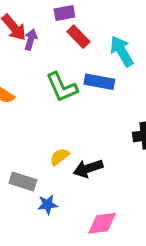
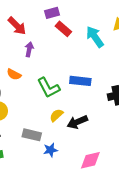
purple arrow: (31, 40) -> (29, 49), moved
blue rectangle: (99, 82) -> (80, 81), moved
green L-shape: (62, 87) -> (48, 88), moved

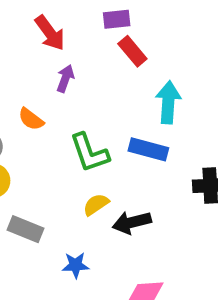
cyan arrow: (95, 37) -> (168, 102), moved, turned 30
gray rectangle: (32, 135) -> (25, 229), moved

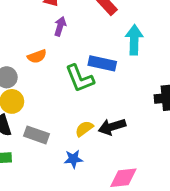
orange semicircle: (31, 119) -> (37, 56), turned -54
blue rectangle: (148, 149) -> (102, 63), moved
yellow semicircle: (96, 204) -> (84, 129), moved

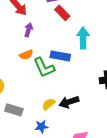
orange semicircle: (37, 56) -> (26, 55), moved

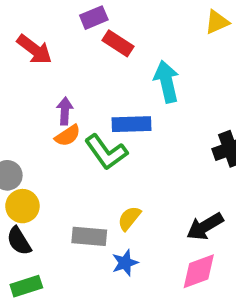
purple arrow: (28, 30) -> (65, 111), moved
black arrow: (69, 102) -> (205, 226), moved
gray rectangle: (14, 110) -> (89, 236), moved

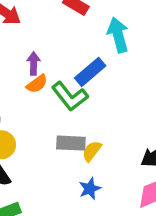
blue rectangle: (131, 124) -> (90, 72), turned -36
gray rectangle: (89, 236) -> (71, 143), moved

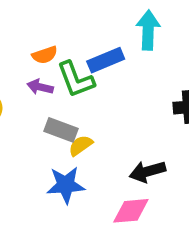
purple arrow: (34, 63) -> (40, 87), moved, turned -95
blue star: (90, 189) -> (66, 185), size x1.5

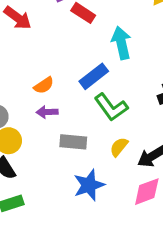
green L-shape: (76, 79) -> (111, 107), moved
yellow semicircle: (81, 145) -> (119, 147), moved

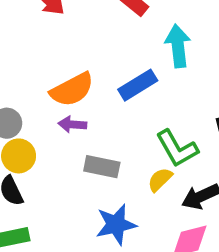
orange semicircle: (44, 85) -> (72, 90), size x1.6
green L-shape: (111, 107) -> (177, 148), moved

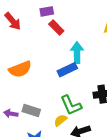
blue rectangle: (138, 85) -> (67, 70), moved
purple arrow: (72, 124) -> (11, 114), moved

